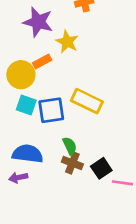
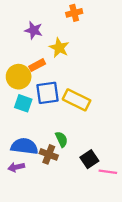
purple star: (38, 22) -> (34, 30), size x0.7
blue square: (51, 110) -> (48, 93), moved
brown cross: (72, 163) -> (49, 154), moved

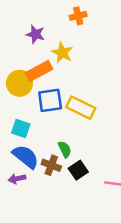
orange rectangle: (37, 65) -> (39, 71), size x1.5
cyan square: (23, 103) -> (21, 129), moved
blue semicircle: (24, 146) -> (26, 157), turned 32
black square: (89, 159) -> (78, 170), moved

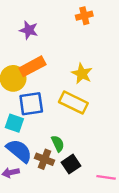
orange cross: (78, 16) -> (84, 16), moved
yellow star: (62, 53) -> (82, 74), moved
blue square: (50, 100) -> (31, 104), moved

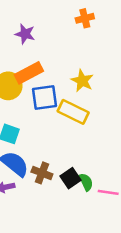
blue square: (31, 104) -> (45, 98), moved
green semicircle: (58, 144) -> (86, 182), moved

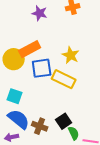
purple star: (25, 34) -> (40, 13), moved
black square: (71, 178) -> (64, 121), moved

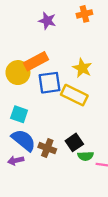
green semicircle: (74, 133) -> (86, 156), turned 112

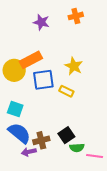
yellow rectangle: (74, 95) -> (66, 91), size x0.6
brown cross: (47, 148) -> (41, 140), turned -35
purple arrow: (16, 160) -> (29, 152), moved

